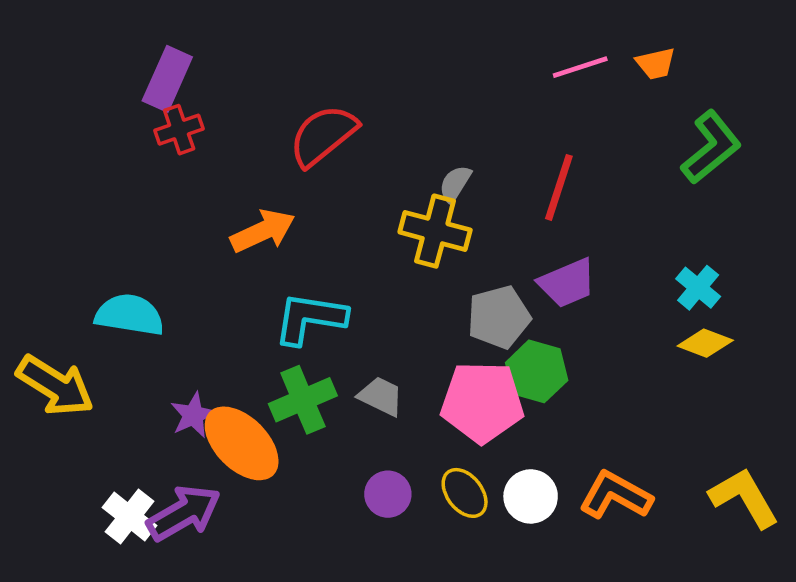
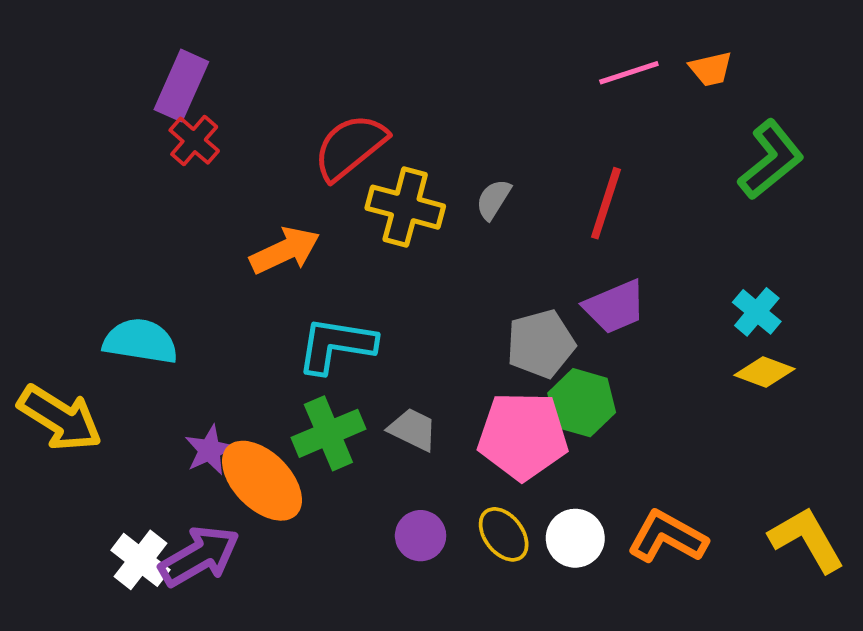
red cross: (179, 130) -> (194, 141), turned -30
yellow cross: (435, 231) -> (405, 207), moved

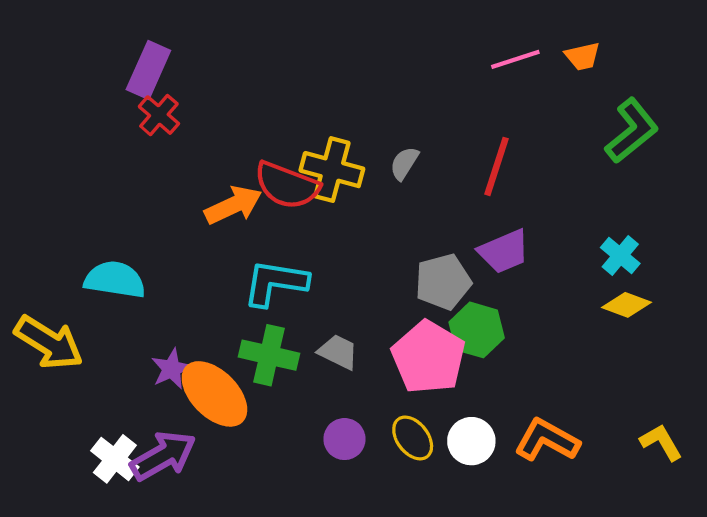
red semicircle: (350, 147) -> (287, 185), moved, turned -120
green cross: (328, 433) -> (269, 355), turned 36
pink pentagon: (523, 436) -> (428, 357), turned 30
yellow L-shape: (807, 539) -> (661, 442), size x0.7

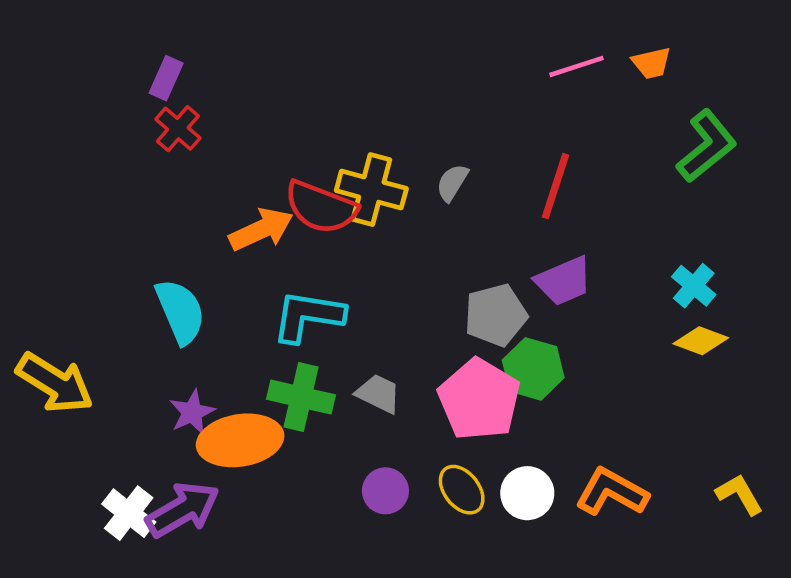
purple rectangle: (148, 70) -> (166, 78), size x0.7
cyan semicircle: (115, 280) -> (180, 311), moved, turned 58
orange ellipse: (214, 394) -> (240, 440), turned -54

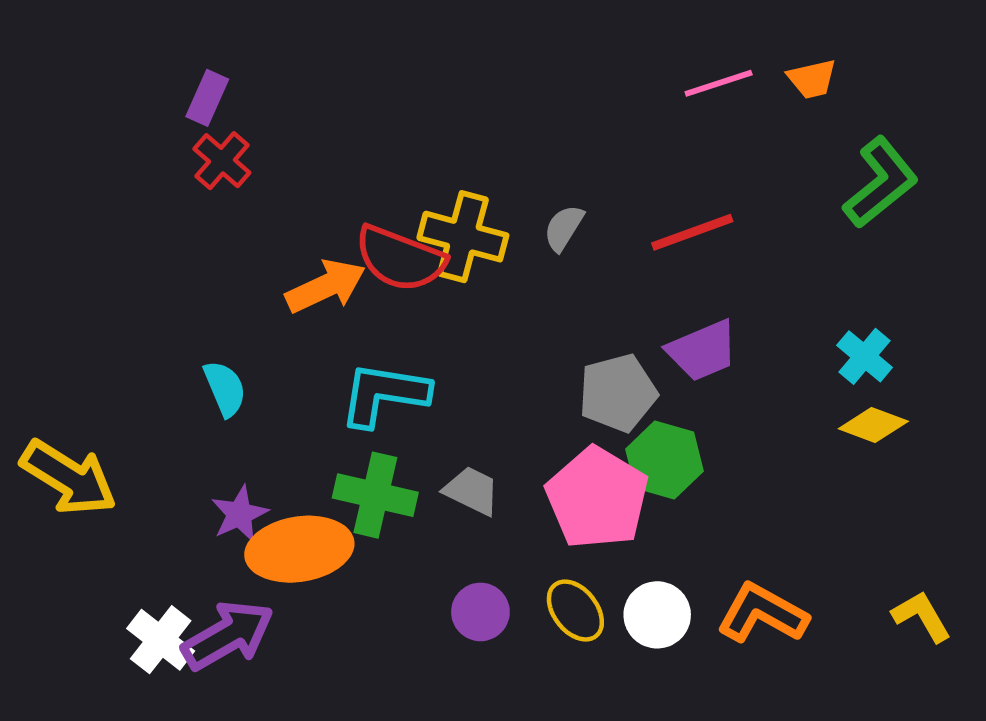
red line: (555, 186) -> (692, 232), turned 52
cyan semicircle: (180, 311) -> (225, 388), size x0.7

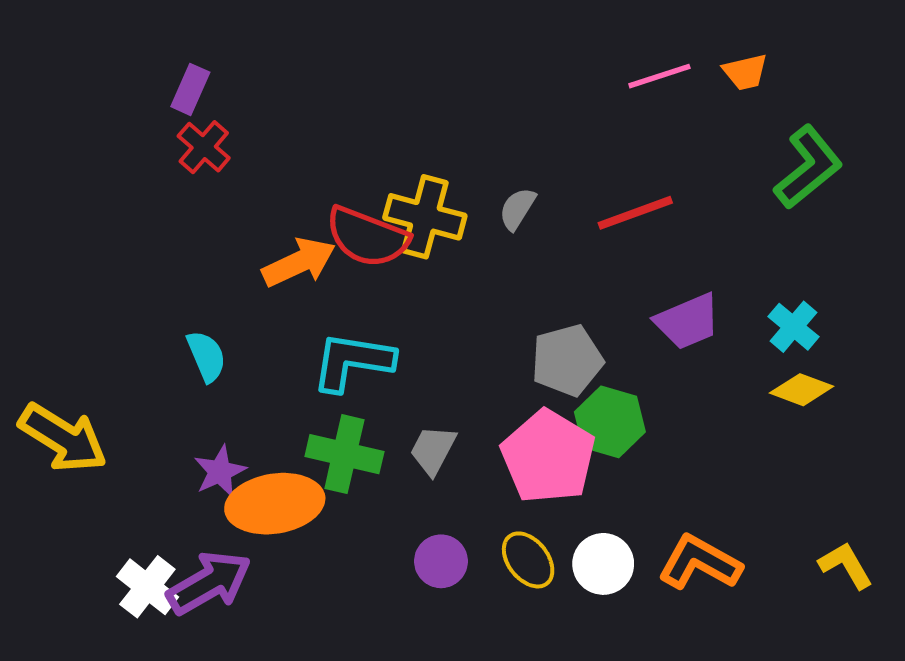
purple trapezoid: (702, 351) -> (688, 321), moved
gray trapezoid: (472, 491) -> (433, 450), turned -88

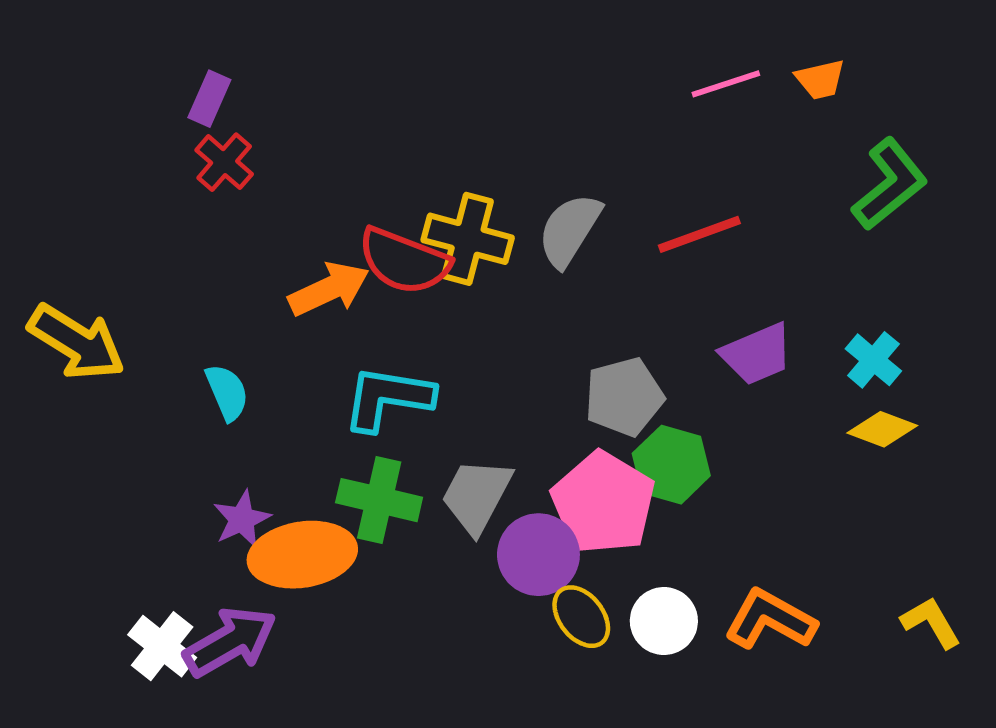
gray semicircle: (517, 209) -> (569, 230), size x1.6
yellow arrow: (63, 438) -> (77, 342), moved
gray trapezoid: (433, 450) -> (476, 496), size x1.4
purple circle: (441, 561) -> (538, 555), moved, size x1.4

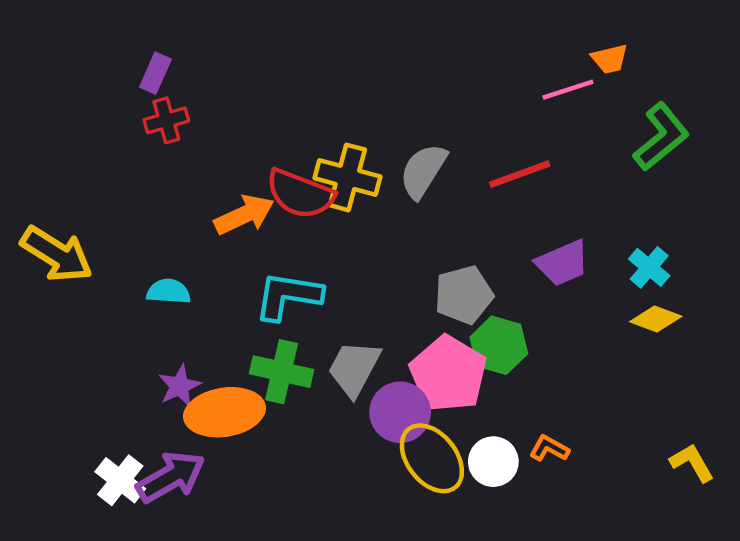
pink line: (726, 84) -> (568, 90), moved
red cross: (224, 162) -> (166, 120), turned 33
cyan semicircle: (227, 392) -> (169, 292), turned -63
yellow ellipse: (581, 617) -> (432, 458), size x1.5
orange L-shape: (770, 620) -> (549, 448), moved, size x0.6

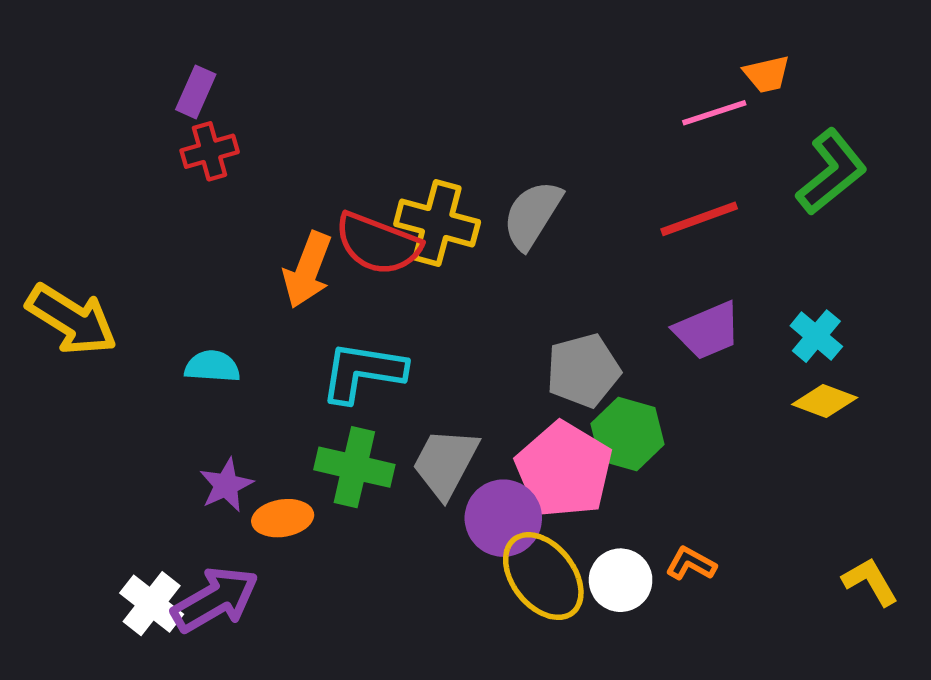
red line: (520, 174) -> (699, 219), moved
orange arrow: (244, 215) -> (307, 270), turned 136
orange ellipse: (225, 412) -> (283, 518), size x0.6

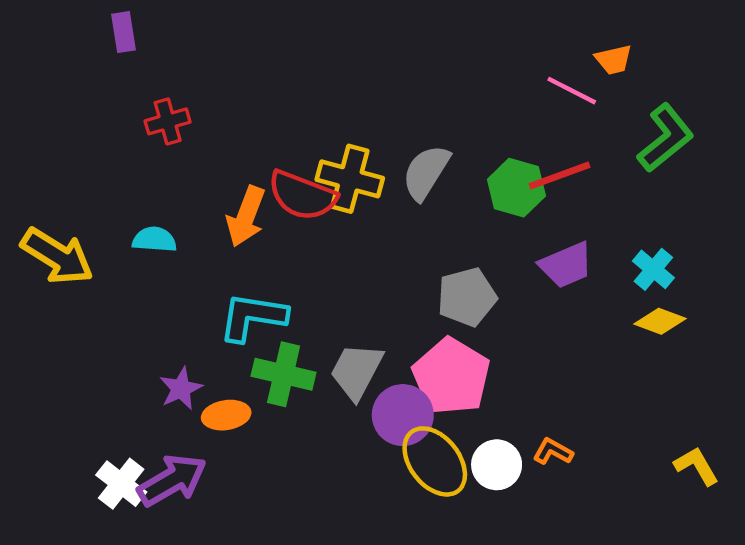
purple rectangle: (196, 92) -> (123, 32), moved, turned -33
pink line: (714, 113) -> (572, 91), turned 45
cyan semicircle: (212, 366) -> (154, 240), moved
cyan L-shape: (363, 372) -> (253, 317), moved
green hexagon: (627, 434) -> (516, 188), moved

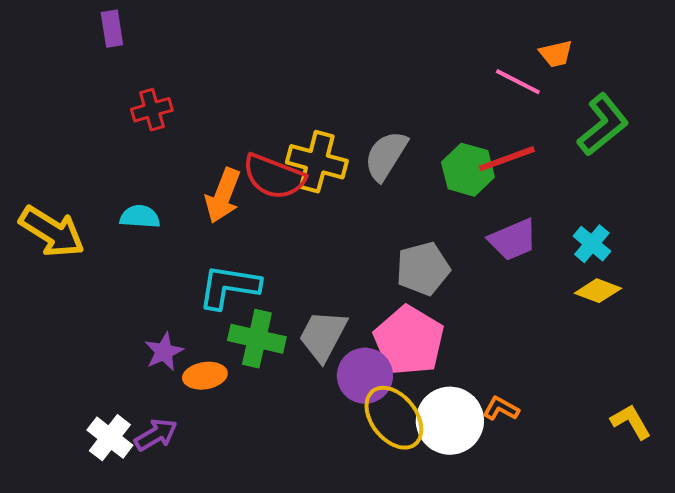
white circle: (497, 465) -> (450, 421), size x1.5
purple arrow: (172, 480) -> (156, 435), size x0.7

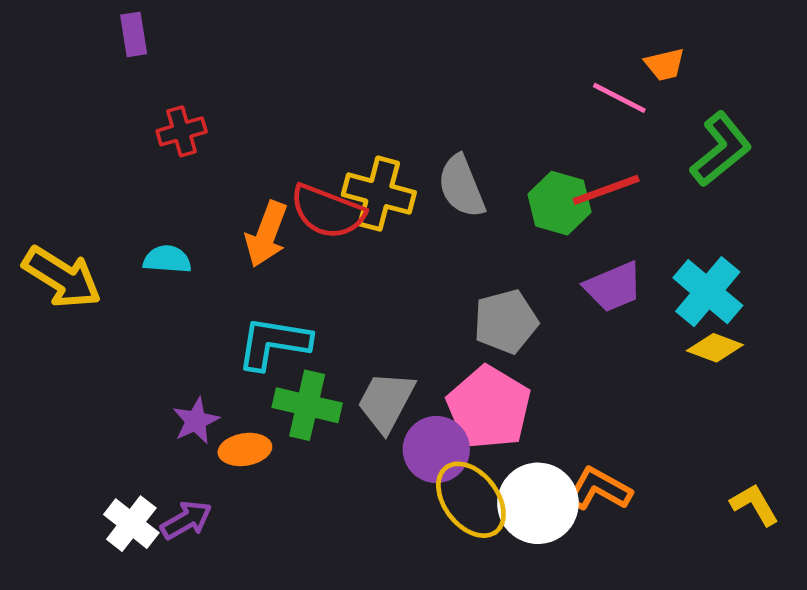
gray semicircle: (386, 156) -> (461, 186), turned -54
cyan cross: (592, 244) -> (708, 292), size x1.5
orange L-shape: (501, 409) -> (599, 489), size x1.5

